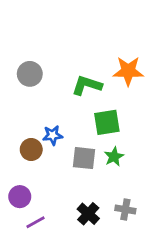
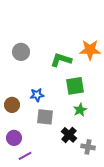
brown circle: (31, 150) -> (12, 105), moved
gray square: (84, 158) -> (45, 117), moved
black cross: (88, 214) -> (69, 135), moved

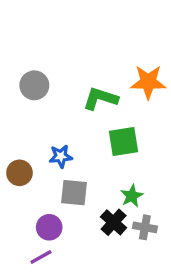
green star: (80, 110) -> (132, 196), moved
purple circle: (14, 138) -> (49, 227), moved
gray cross: (88, 147) -> (145, 227), moved

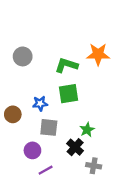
green square: (123, 141) -> (69, 94), moved
gray cross: (145, 227) -> (94, 166), moved
purple line: (41, 257) -> (46, 170), moved

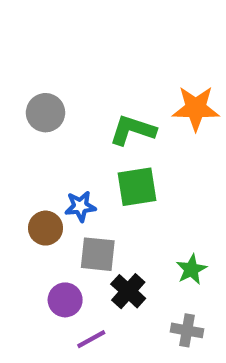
brown circle: (13, 114) -> (46, 228), moved
green star: (87, 130) -> (191, 269), moved
black cross: (75, 147) -> (128, 291), moved

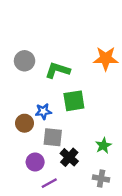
green L-shape: (133, 130) -> (57, 70), moved

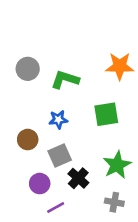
green square: (74, 101) -> (106, 114), moved
blue star: (43, 111) -> (58, 120), moved
gray square: (53, 137) -> (60, 156), turned -30
green star: (103, 146) -> (117, 165), size x1.5

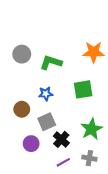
purple line: (56, 208) -> (63, 162), moved

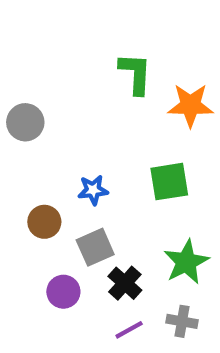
gray circle: (22, 54) -> (25, 122), moved
green L-shape: (51, 62) -> (135, 74), moved, turned 75

